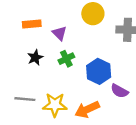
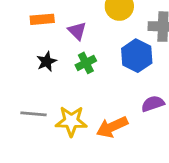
blue hexagon: (99, 71) -> (137, 56), moved
purple semicircle: (119, 91) -> (153, 104), turned 132

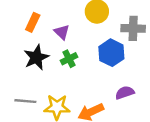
orange rectangle: (42, 19) -> (33, 22), turned -60
black star: (47, 61) -> (36, 57), size x1.5

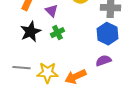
blue hexagon: (111, 53) -> (108, 34), moved

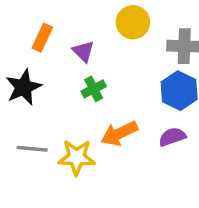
black star: (31, 32) -> (24, 87), moved
orange arrow: (76, 77) -> (119, 133), moved

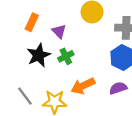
black star: (24, 87) -> (39, 55), moved
gray line: (32, 149) -> (25, 96), turned 48

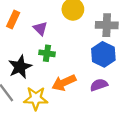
black star: (39, 55) -> (20, 67), moved
green cross: (66, 56) -> (47, 53), turned 35

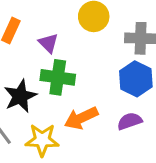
green cross: (47, 53) -> (58, 77), size x1.5

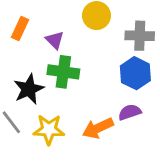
orange arrow: (81, 118) -> (98, 128), moved

